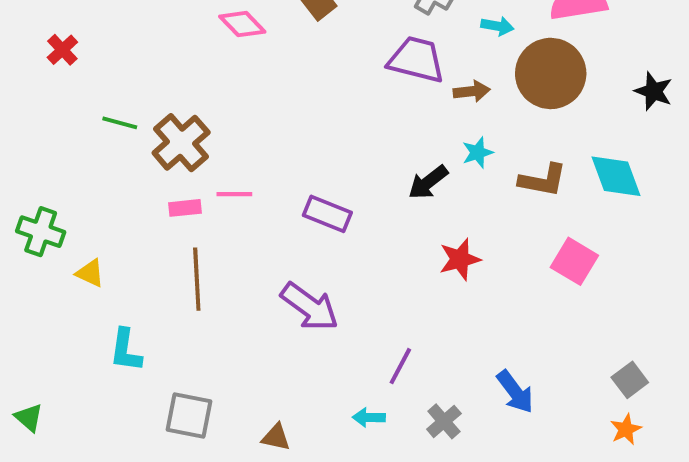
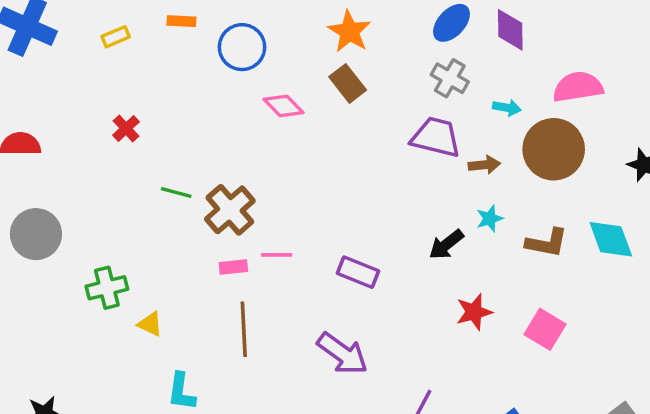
green cross: (41, 232) -> (107, 288), turned -33
pink square: (574, 261) -> (545, 329), moved

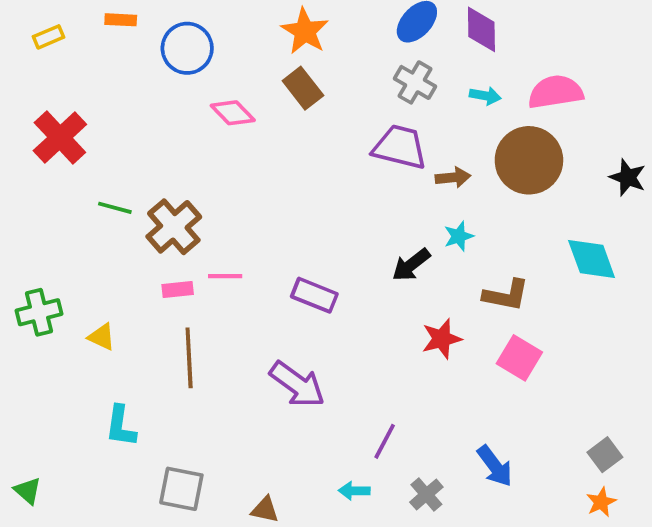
cyan arrow: (507, 108) -> (485, 96), moved
red cross: (126, 128) -> (60, 138), size x1.8
brown L-shape: (547, 243) -> (506, 295), moved
yellow triangle: (150, 324) -> (102, 337), moved

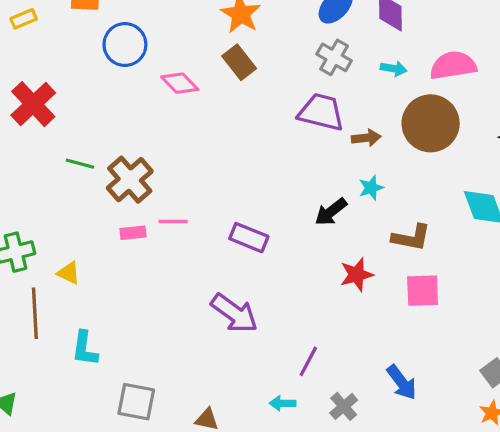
blue circle: (187, 48) -> (125, 45), moved
brown line: (189, 358) -> (35, 313), moved
pink square: (519, 358) -> (423, 291), turned -33

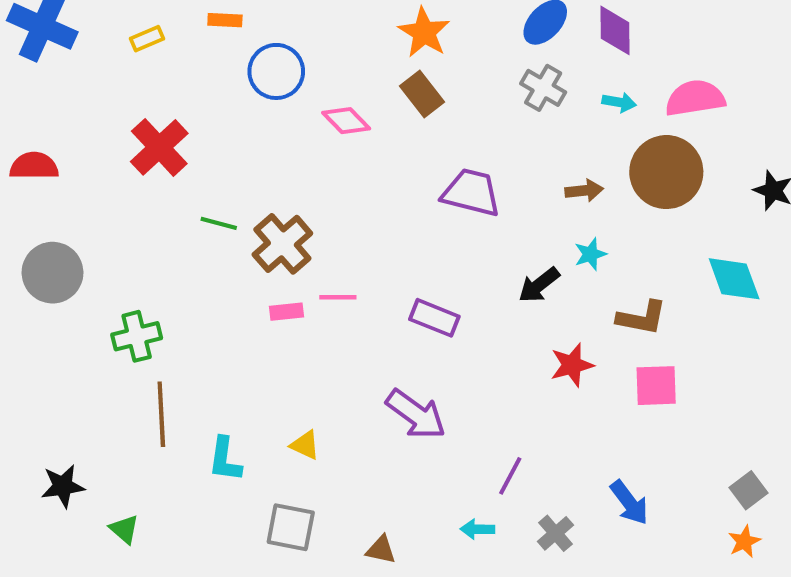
purple trapezoid: (321, 112) -> (471, 193), moved
yellow triangle: (69, 273) -> (305, 445), moved

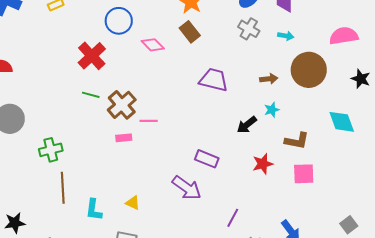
pink semicircle: (695, 98) -> (344, 36), moved
red cross: (159, 147) -> (92, 56), moved
pink line: (338, 297) -> (149, 121), moved
purple rectangle: (434, 318) -> (207, 159), moved

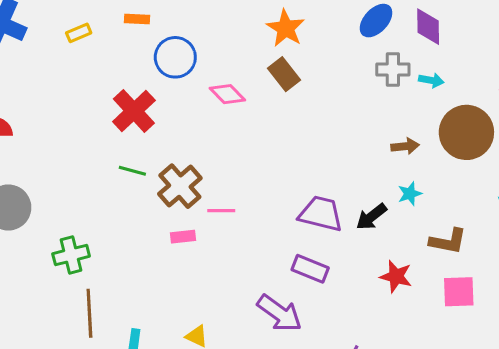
gray cross: (249, 29) -> (393, 70), moved, turned -30
purple trapezoid: (214, 80) -> (321, 214), moved
red star: (263, 164) -> (396, 276), turned 30

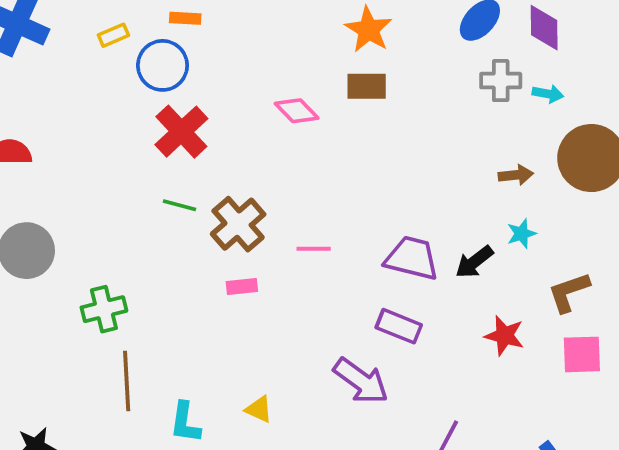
blue circle: (175, 57) -> (163, 65), moved
brown rectangle: (284, 74) -> (367, 86), turned -52
pink line: (221, 211) -> (314, 249), moved
brown L-shape: (448, 241) -> (569, 292), turned 150

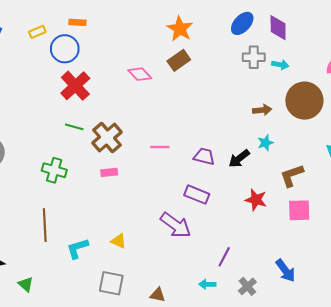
brown rectangle: (367, 86) -> (179, 60), turned -35
pink line: (314, 249) -> (160, 147), moved
purple trapezoid: (412, 258) -> (204, 156), size x0.7
green cross: (104, 309) -> (54, 170), moved, turned 30
cyan L-shape: (185, 422) -> (77, 248), turned 65

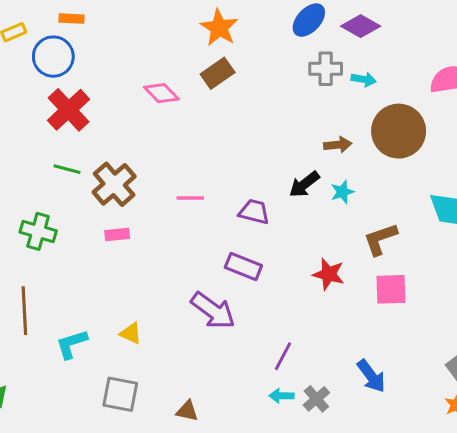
purple diamond: (278, 28) -> (361, 26), turned -60
black arrow: (239, 159) -> (304, 184), moved
cyan arrow: (207, 284) -> (281, 396), moved

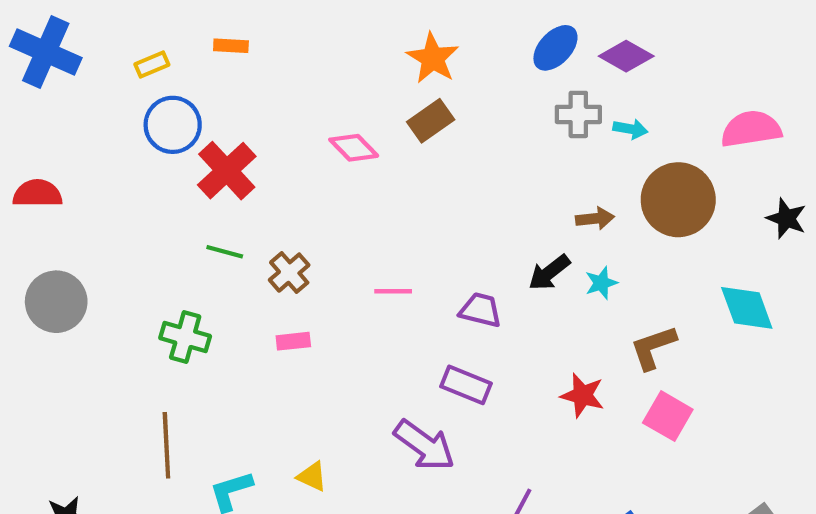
blue circle: (53, 57) -> (173, 125), moved
brown cross: (114, 184) -> (289, 273), size x0.7
pink square: (391, 289) -> (668, 416), turned 32

